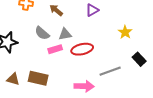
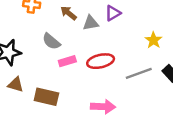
gray triangle: (65, 34) -> (91, 23), moved
gray line: (110, 71) -> (139, 73), moved
brown triangle: (13, 79) -> (16, 84), moved

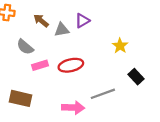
gray line: (139, 73) -> (103, 94), moved

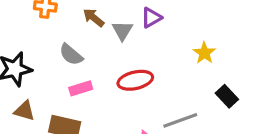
gray triangle: (62, 30) -> (122, 30), turned -49
pink rectangle: (40, 65) -> (81, 88), moved

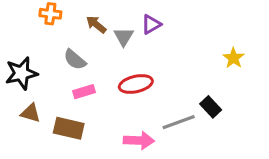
yellow star: (204, 53) -> (234, 58), moved
black rectangle: (227, 96) -> (211, 107), moved

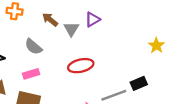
pink rectangle: (84, 92) -> (31, 74), moved
black rectangle: (211, 107) -> (139, 83), turned -70

